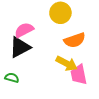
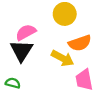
black triangle: (20, 47) -> (21, 51), turned -30
yellow arrow: (67, 63) -> (63, 58), moved

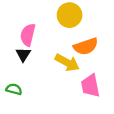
pink semicircle: (26, 32) -> (28, 35), turned -48
black triangle: (21, 51) -> (23, 54), size x0.6

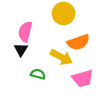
pink trapezoid: (90, 86) -> (83, 78), turned -95
green semicircle: (14, 89) -> (38, 74), moved

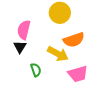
green semicircle: (38, 74) -> (36, 70), turned 56

